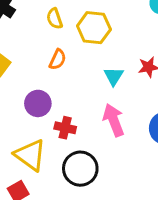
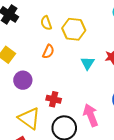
purple circle: (38, 103) -> (23, 80), moved
pink arrow: (114, 120) -> (91, 115), moved

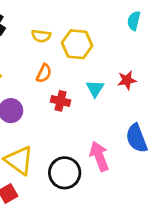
yellow semicircle: (46, 23) -> (41, 36), turned -64
red cross: (54, 99) -> (61, 101), moved

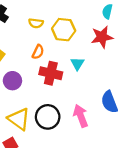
red star: (127, 80) -> (102, 37), moved, size x1.5
red cross: (61, 101) -> (51, 73), size x1.5
black circle: (65, 173) -> (48, 117), moved

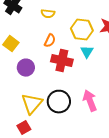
yellow hexagon: (64, 30) -> (82, 30), moved
yellow triangle: (19, 119) -> (32, 104), turned 35

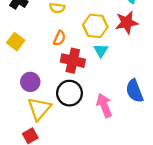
purple circle: (26, 68) -> (30, 82), moved
black circle: (59, 102) -> (69, 93), moved

